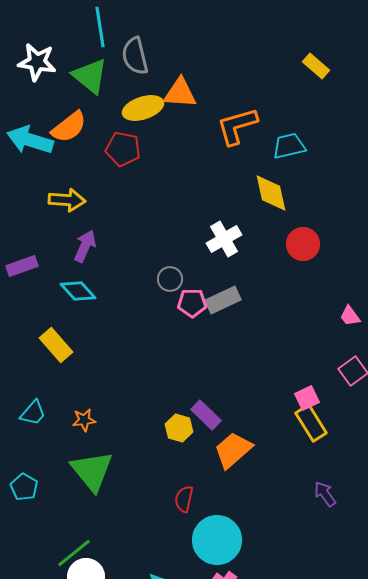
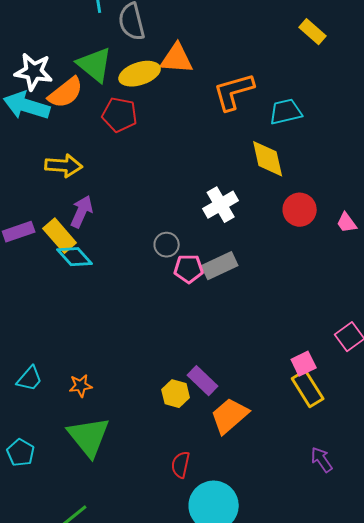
white star: (37, 62) -> (34, 72), moved
green triangle: (90, 76) -> (95, 65), moved
pink trapezoid: (350, 316) -> (347, 223), moved
yellow rectangle: (56, 345) -> (60, 236), moved

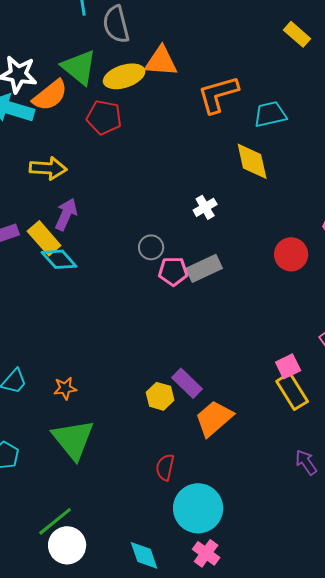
white cross: (221, 205) -> (205, 207), size x0.7
red circle: (300, 210) -> (291, 254), moved

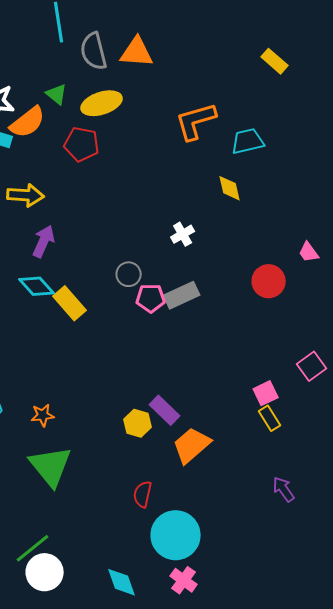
orange triangle: (161, 61) -> (137, 52), moved
green triangle: (79, 67) -> (57, 94), size x0.6
yellow diamond: (252, 161) -> (230, 188), size x0.7
yellow rectangle: (44, 238) -> (70, 303), moved
yellow rectangle: (292, 391) -> (270, 418), size x0.7

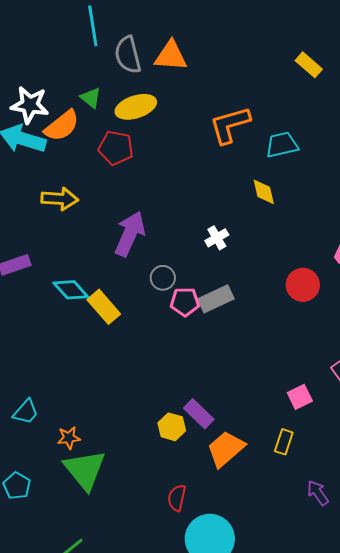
purple arrow: (44, 241) -> (130, 234), moved, size x1.4
orange star: (43, 415) -> (69, 438), moved
yellow rectangle: (270, 418) -> (284, 442), moved, turned 50

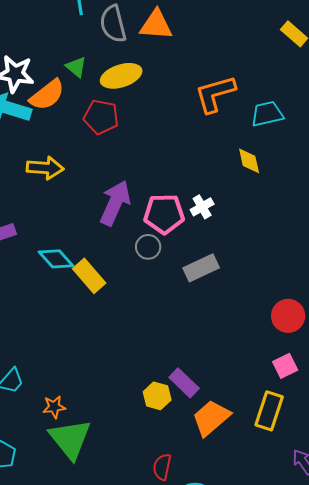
red circle: (303, 285) -> (288, 316), moved
pink pentagon: (185, 302) -> (164, 214), moved, size x1.4
yellow rectangle: (284, 442) -> (269, 411), size x1.5

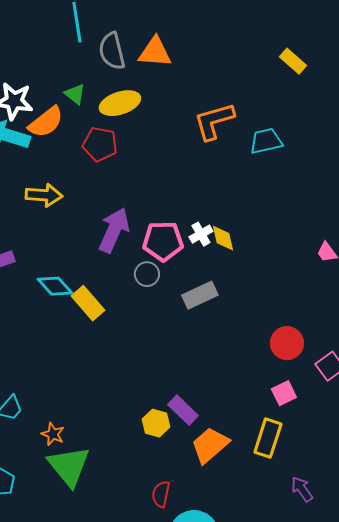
yellow diamond: (249, 161) -> (223, 238), moved
orange star: (54, 407) -> (53, 434), turned 30

